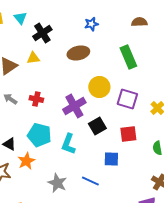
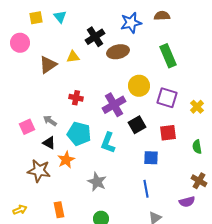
brown semicircle: (139, 22) -> (162, 16), moved
blue star: (91, 24) -> (131, 23), size x1.5
black cross: (42, 33) -> (95, 37), moved
gray arrow: (10, 99) -> (50, 121), moved
blue line: (90, 181) -> (146, 189), moved, turned 54

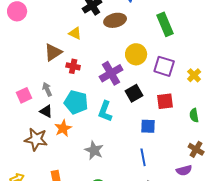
yellow triangle: (73, 57) -> (75, 33), moved, turned 32
brown triangle: (48, 65) -> (53, 52), moved
gray arrow: (50, 121) -> (47, 89), turned 32

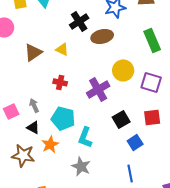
brown triangle: (53, 52) -> (33, 52), moved
black square: (134, 93) -> (121, 119), moved
cyan L-shape: (105, 111) -> (85, 137), moved
blue square: (148, 126) -> (135, 142), turned -35

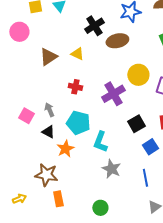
pink square: (11, 111) -> (26, 116), turned -35
brown star: (23, 155) -> (46, 175), moved
gray star: (81, 166) -> (111, 169), moved

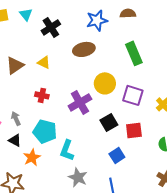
black cross: (94, 26) -> (51, 27), moved
black square: (136, 124) -> (109, 122), moved

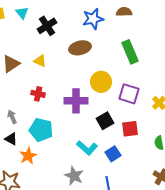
purple cross: (80, 102) -> (76, 101), turned 30
cyan L-shape: (67, 150) -> (87, 148), moved, turned -70

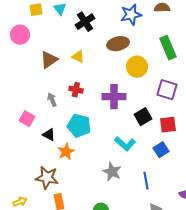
yellow circle: (101, 82) -> (137, 67), moved
gray arrow: (12, 117) -> (52, 100), moved
blue square: (113, 154) -> (161, 150), moved

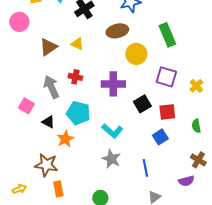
gray arrow: (52, 100) -> (51, 87), size x1.6
cyan L-shape: (125, 144) -> (112, 131), moved

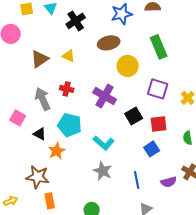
purple cross: (113, 84) -> (105, 96), turned 30
purple semicircle: (186, 181) -> (169, 182), moved

